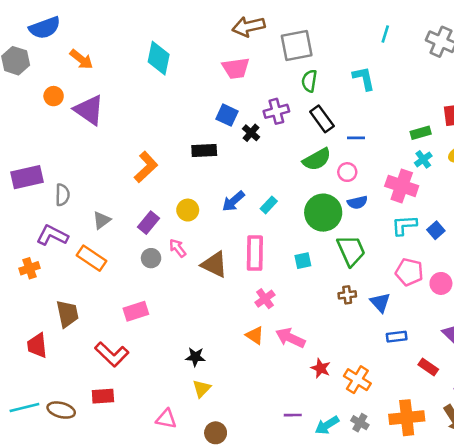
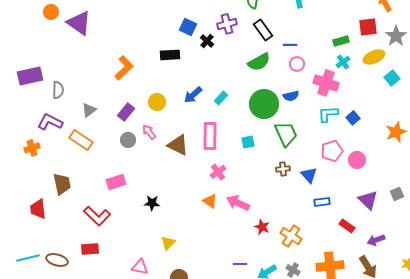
pink circle: (347, 172) -> (297, 64), moved
pink pentagon: (409, 272) -> (332, 151), turned -30
black star: (195, 357) -> (152, 203), moved

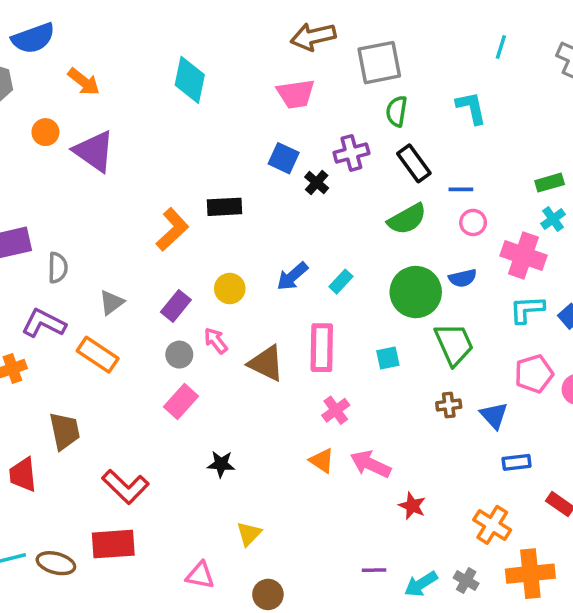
black rectangle: (170, 55) -> (224, 207), moved
pink rectangle: (116, 182) -> (181, 402), moved, turned -30
orange cross: (291, 236) -> (492, 525), moved
red rectangle: (90, 249) -> (113, 544), size x1.4

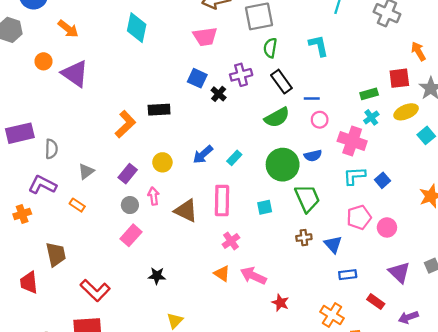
pink arrow: (216, 341) -> (153, 196), turned 30
orange rectangle: (98, 355) -> (77, 205), size x0.6

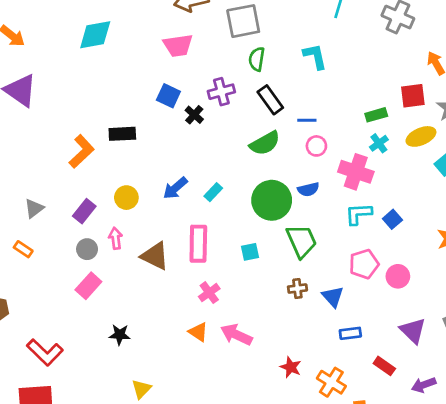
cyan diamond: (137, 28) -> (95, 35), turned 68
red star: (280, 303) -> (291, 367), moved

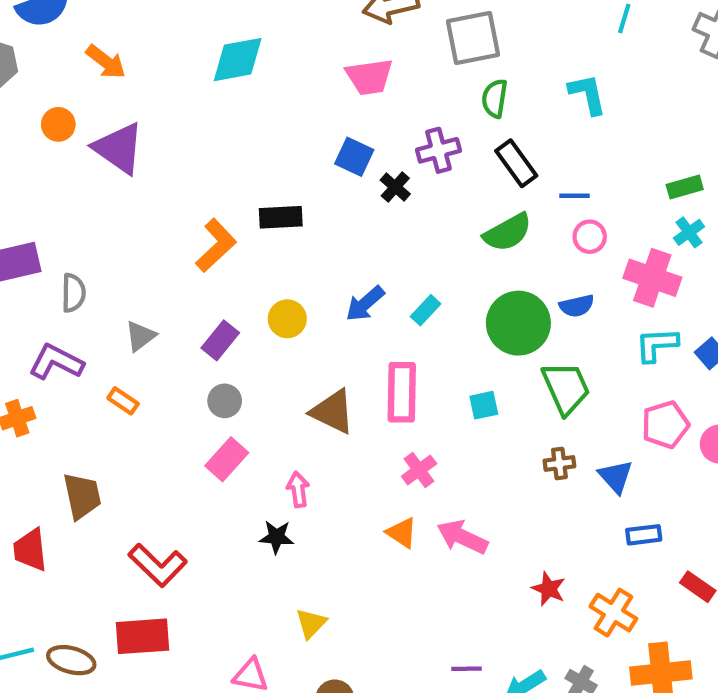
pink arrow: (116, 238) -> (298, 489), moved

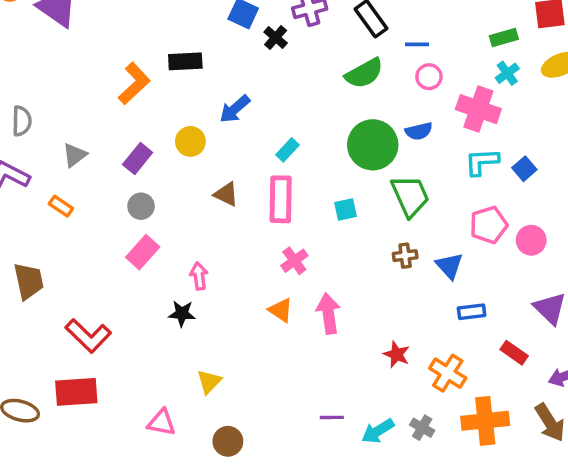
blue arrow: (365, 304) -> (235, 109), moved
cyan rectangle: (426, 310) -> (288, 150), moved
brown triangle: (333, 412) -> (226, 194), moved, size x0.7
pink arrow: (462, 537) -> (328, 313), turned 57

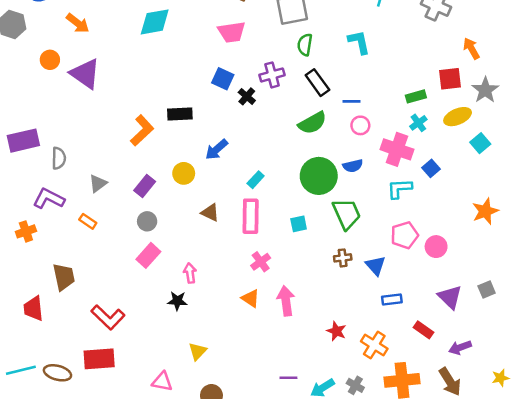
blue square: (524, 169) -> (431, 168), moved

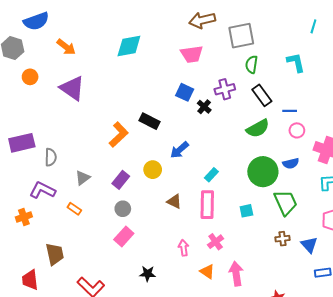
orange circle: (50, 60) -> (30, 77), moved
black rectangle: (180, 114) -> (150, 121), turned 30
pink arrow: (190, 273) -> (184, 248), moved

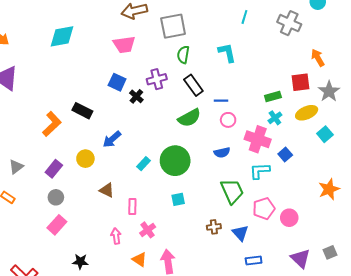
green circle: (263, 172) -> (175, 161), moved
green trapezoid: (286, 203) -> (232, 191), moved
pink rectangle: (207, 205) -> (132, 207), moved, size x0.6

